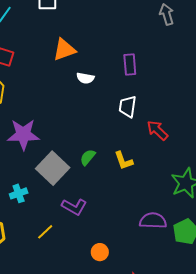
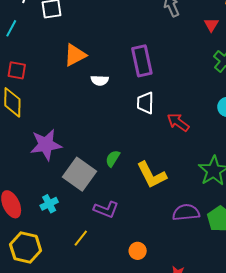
purple rectangle: (130, 64) -> (142, 61), size x1.4
yellow L-shape: (124, 161) -> (152, 175), moved, size x1.5

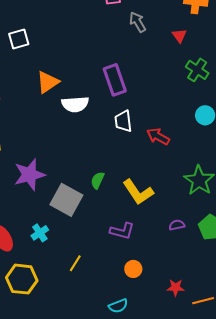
white semicircle: (100, 80) -> (75, 104), size x1.5
purple L-shape: (106, 209) -> (122, 231), moved
purple semicircle: (186, 212) -> (177, 225), size x0.6

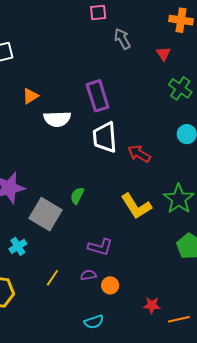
orange triangle: (48, 82) -> (30, 96), size x0.7
white trapezoid: (123, 121) -> (105, 137), size x1.4
yellow L-shape: (138, 192) -> (136, 206), moved
purple semicircle: (177, 225) -> (88, 275), moved

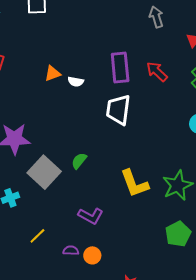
orange triangle: (30, 96) -> (53, 73), moved
white semicircle: (57, 119) -> (76, 82), size x0.6
red arrow: (139, 154) -> (157, 72), moved
purple semicircle: (88, 275) -> (71, 250), moved

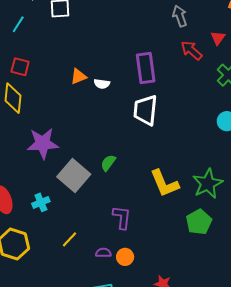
red arrow: (157, 72) -> (192, 50), moved
purple L-shape: (91, 216) -> (122, 217), turned -110
green pentagon: (178, 234) -> (199, 222), moved

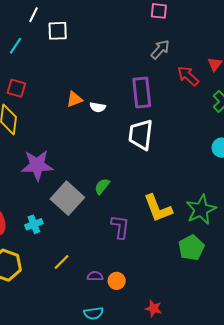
gray arrow: (180, 16) -> (160, 49), moved, turned 60
purple L-shape: (122, 217) -> (120, 227), moved

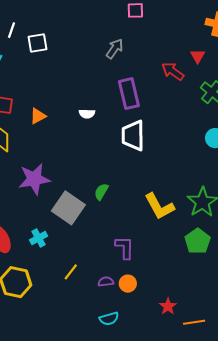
gray arrow: (160, 49) -> (115, 49), moved
orange triangle: (74, 99) -> (38, 116), moved
purple L-shape: (120, 227) -> (125, 248), moved
red star: (154, 309) -> (168, 306), turned 30

